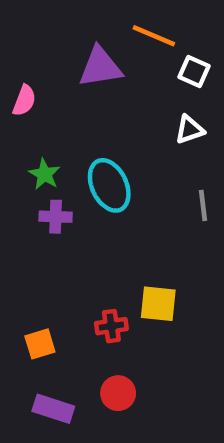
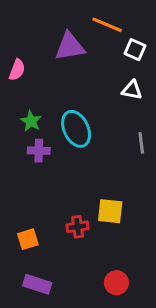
white triangle: (190, 130) -> (132, 90), turned 30
red circle: (118, 393) -> (116, 283), moved

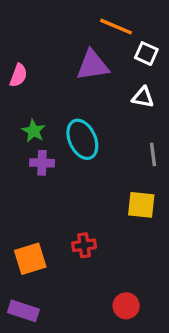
purple triangle: (70, 47) -> (92, 65), moved
yellow square: (110, 211) -> (141, 205), moved
orange square: (28, 239) -> (30, 259), size x1.4
purple rectangle: (37, 284) -> (23, 311), moved

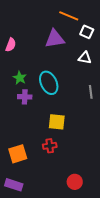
yellow square: (141, 205) -> (57, 122), moved

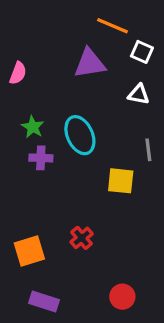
yellow square: (57, 122) -> (121, 181), moved
red cross: (50, 146) -> (82, 238), turned -32
purple rectangle: (14, 185) -> (44, 302), moved

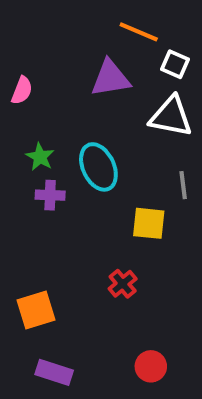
white triangle: (139, 94) -> (171, 117), size x1.6
red cross: (82, 238) -> (123, 284), moved

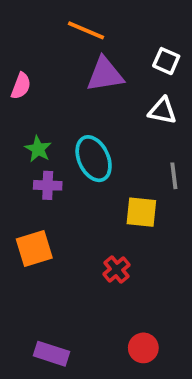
orange line: (139, 32) -> (86, 30), moved
white triangle: (171, 117) -> (162, 111), size x0.7
orange square: (36, 310) -> (34, 248), moved

